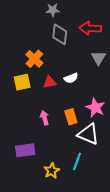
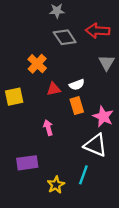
gray diamond: (60, 34) -> (65, 37), turned -40
yellow square: (22, 82) -> (14, 97), moved
orange rectangle: (71, 117) -> (77, 106), moved

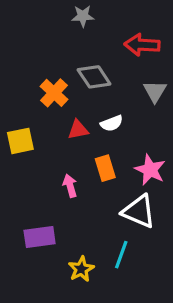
gray diamond: (65, 37) -> (94, 77), moved
orange rectangle: (77, 106) -> (105, 168), moved

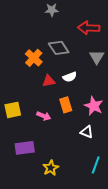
yellow square: (20, 141) -> (13, 110), moved
pink arrow: (70, 186) -> (44, 116), turned 128
white triangle: (139, 211) -> (87, 132), size x0.6
cyan line: (121, 255) -> (96, 165), moved

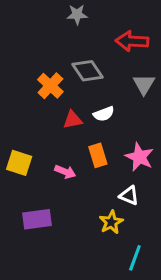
yellow square: (13, 110) -> (19, 163), turned 30
cyan line: (96, 165) -> (135, 258), moved
yellow star: (51, 168) -> (111, 222), moved

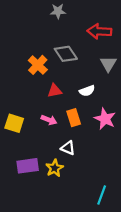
white semicircle: (104, 114) -> (87, 91), moved
pink arrow: (65, 172) -> (49, 120), moved
white triangle: (129, 195) -> (68, 148), moved
yellow star: (111, 222) -> (55, 168), moved

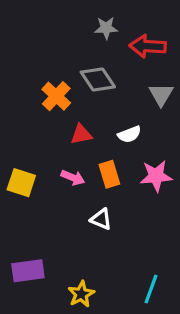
gray star: (58, 11) -> (106, 28), moved
pink star: (105, 119) -> (156, 176), turned -30
purple rectangle: (28, 166) -> (28, 271), moved
yellow star: (55, 168) -> (81, 294), moved

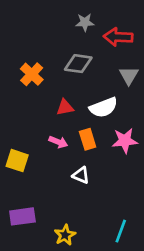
gray diamond: (98, 79) -> (78, 64), turned -48
orange cross: (56, 96) -> (32, 74), moved
white semicircle: (129, 134) -> (104, 107), size x1.5
yellow square: (21, 183) -> (17, 161), moved

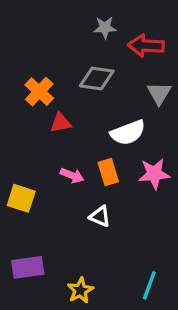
red triangle: (65, 107) -> (61, 123), moved

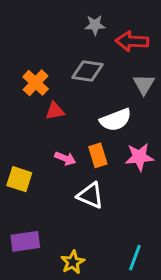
white triangle: (100, 216) -> (90, 195), size x1.4

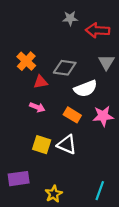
gray diamond: (87, 71) -> (65, 68), moved
orange rectangle: (98, 155) -> (72, 115), turned -42
pink arrow: (65, 158) -> (37, 107), moved
yellow square: (19, 179) -> (42, 145), moved

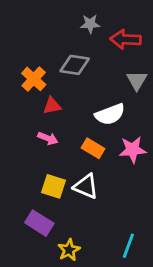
gray diamond: (65, 68) -> (75, 65), moved
purple rectangle: (19, 179) -> (39, 223), moved, turned 40

